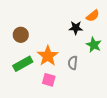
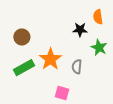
orange semicircle: (93, 16) -> (98, 17), turned 120
pink square: (49, 80) -> (62, 93), moved

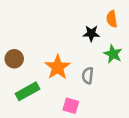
brown circle: (22, 37) -> (14, 59), moved
green rectangle: (24, 68) -> (27, 91), moved

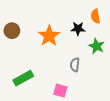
brown circle: (14, 59) -> (12, 31), moved
orange star: (58, 67) -> (49, 36), moved

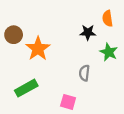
orange star: (49, 36) -> (38, 49), moved

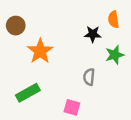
brown circle: (14, 35) -> (16, 26), moved
green star: (109, 52) -> (115, 55), turned 30

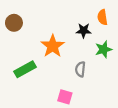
orange star: (40, 51) -> (53, 46), moved
green rectangle: (28, 93) -> (25, 69), moved

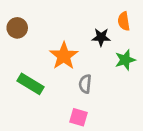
green rectangle: (25, 69) -> (31, 84), turned 60
gray semicircle: (80, 69) -> (85, 84), moved

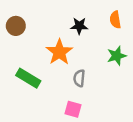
black star: (101, 37) -> (79, 26), moved

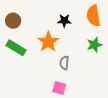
orange semicircle: (115, 20) -> (93, 16), size x1.5
green rectangle: (28, 78) -> (16, 48), moved

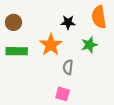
green star: (94, 45) -> (89, 45), moved
green rectangle: (16, 48) -> (17, 51), turned -30

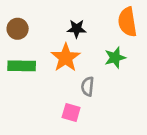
black star: (68, 22) -> (77, 29), moved
pink square: (63, 94) -> (71, 113), moved

